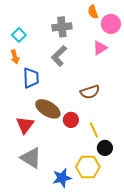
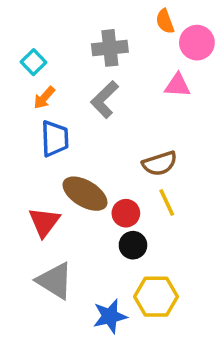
pink triangle: (100, 48) -> (177, 85), turned 35
orange arrow: (15, 57) -> (44, 98), moved, turned 56
yellow line: (94, 130) -> (167, 203), moved
black circle: (105, 148) -> (133, 245), moved

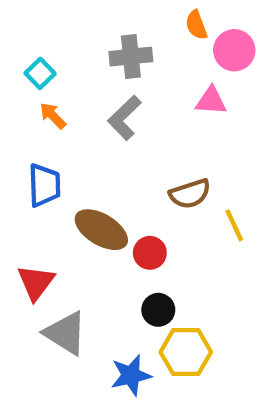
orange arrow: (44, 98) -> (53, 116), turned 95
blue trapezoid: (55, 139) -> (44, 185), moved
yellow line: (167, 203) -> (234, 225), moved
red triangle: (44, 222) -> (36, 282), moved
black circle: (133, 245) -> (158, 310), moved

